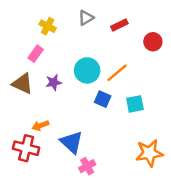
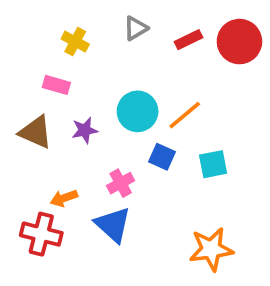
red circle: (153, 42) -> (239, 42), moved, size x1.5
pink rectangle: (36, 54) -> (56, 85), turned 70
orange star: (149, 153) -> (211, 249), moved
pink cross: (87, 166) -> (121, 183), moved

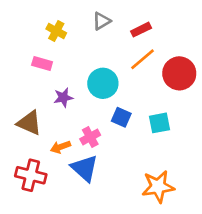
red circle: (239, 42) -> (179, 73), moved
orange line: (185, 115) -> (143, 59), moved
brown triangle: (36, 132) -> (29, 123), moved
orange arrow: (64, 198) -> (60, 147), moved

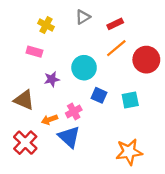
red cross: (31, 175) -> (25, 143), turned 30

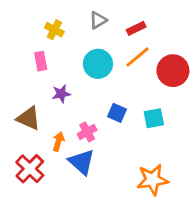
pink rectangle: (34, 52) -> (41, 61), turned 63
cyan circle: (84, 68) -> (98, 64), moved
orange arrow: (49, 120) -> (58, 141), turned 126

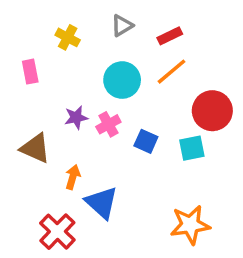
pink rectangle: (41, 61) -> (30, 72), moved
red circle: (173, 71) -> (212, 111), moved
pink cross: (87, 132) -> (108, 124), moved
red cross: (30, 169) -> (57, 232), moved

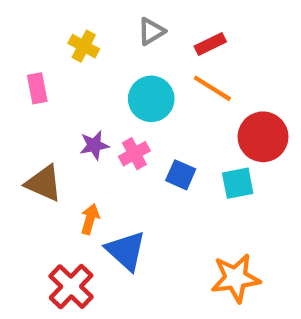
orange line: (171, 72) -> (212, 88), turned 72

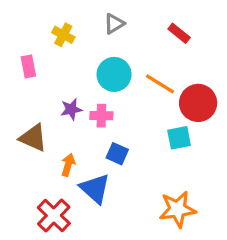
red rectangle: (210, 44) -> (179, 33), moved, turned 65
orange line: (212, 88) -> (160, 84), moved
pink cross: (134, 154) -> (101, 116), turned 30
blue square: (181, 175) -> (117, 154), moved

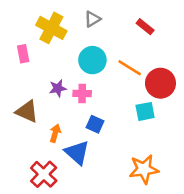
yellow cross: (63, 35) -> (51, 28), size x1.6

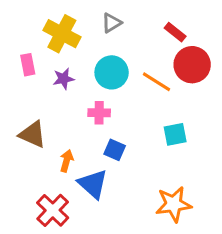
red circle: (160, 83) -> (192, 65), moved
purple star: (58, 88) -> (63, 79), moved

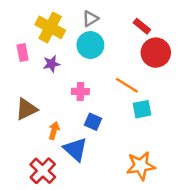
cyan circle: (112, 72) -> (90, 45), moved
orange line: (156, 82) -> (127, 85), moved
brown triangle: (32, 134) -> (26, 109), turned -50

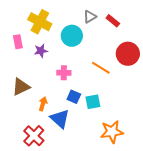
gray triangle: (90, 19) -> (90, 17), moved
red circle: (156, 53) -> (128, 54), moved
cyan square: (142, 109) -> (93, 102), moved

